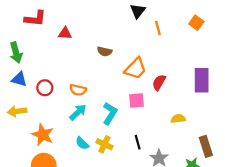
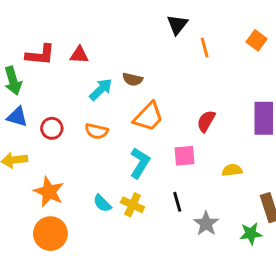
red L-shape: (35, 18) -> (40, 55), moved
orange trapezoid: (136, 69) -> (148, 117), moved
pink square: (137, 101) -> (184, 156), moved
cyan arrow: (78, 112) -> (101, 89), moved

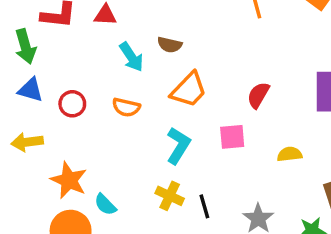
cyan arrow: (101, 89) -> (131, 57), turned 100
black line: (177, 202) -> (204, 206), moved
cyan semicircle: (102, 203) -> (105, 205), moved

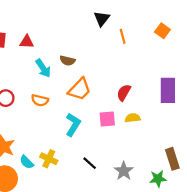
yellow semicircle: (290, 154) -> (133, 118), moved
yellow cross: (170, 196) -> (49, 159), moved
black line: (204, 206) -> (90, 163), turned -32

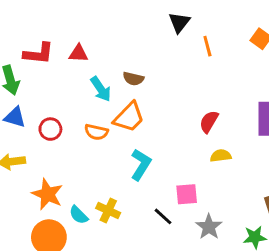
orange trapezoid: (80, 89) -> (129, 117), moved
pink square: (107, 119) -> (187, 194), moved

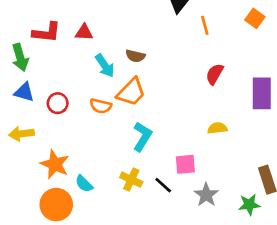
red semicircle: (209, 122) -> (215, 74), moved
yellow cross: (108, 211) -> (131, 180), moved

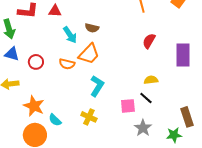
black line: (163, 185) -> (146, 98), moved

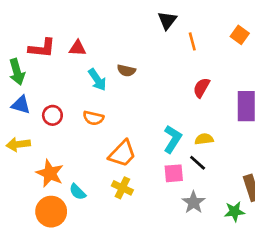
orange trapezoid: (89, 54) -> (122, 154), moved
cyan L-shape: (97, 86) -> (172, 139), moved

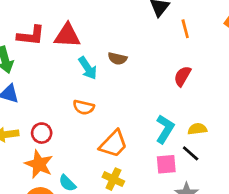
red triangle: (78, 48) -> (67, 36), size x1.5
red semicircle: (201, 88) -> (182, 76), moved
red circle: (52, 115) -> (42, 133), moved

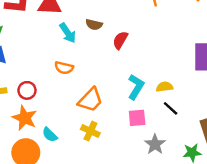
red semicircle: (182, 76) -> (120, 40), moved
black line: (191, 153) -> (171, 108), moved

